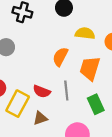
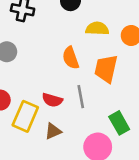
orange semicircle: (60, 57) -> (71, 58), turned -42
green rectangle: (96, 104) -> (119, 123), moved

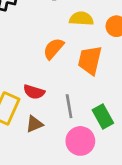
orange semicircle: (71, 58) -> (54, 49), turned 60
gray line: (81, 97) -> (69, 106), moved

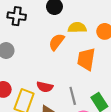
orange semicircle: (54, 49) -> (57, 42), moved

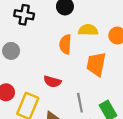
orange semicircle: (57, 42) -> (65, 44), turned -36
red semicircle: (45, 87) -> (52, 82), moved

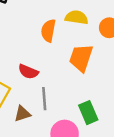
gray line: (80, 103) -> (44, 99), moved

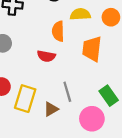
red semicircle: (28, 72) -> (46, 56), moved

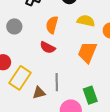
orange semicircle: (58, 31) -> (52, 25), moved

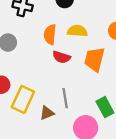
yellow semicircle: (86, 21) -> (77, 31), moved
red semicircle: (48, 48) -> (61, 57), moved

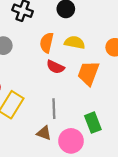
brown triangle: (47, 113) -> (44, 133), moved, turned 35

